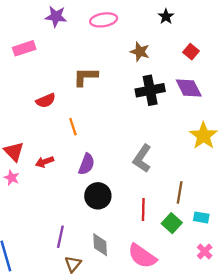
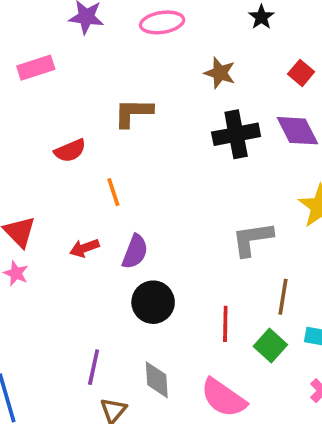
gray L-shape: (142, 158) -> (252, 239), moved, turned 48
red arrow: (45, 162) -> (84, 248), moved

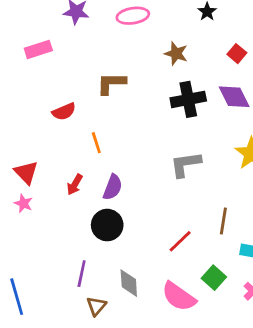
gray L-shape: (252, 239) -> (186, 164), moved
red arrow: (84, 248) -> (75, 185), turned -40
black circle: (153, 302) -> (107, 225), moved
red line: (225, 324) -> (180, 241), turned 45
green square: (270, 345) -> (214, 278), moved

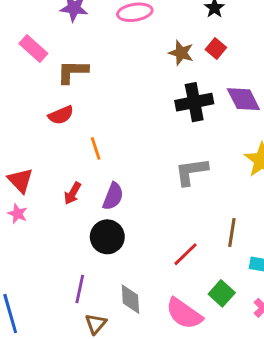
pink rectangle: (38, 49) -> (33, 48), turned 60
red square: (237, 54) -> (216, 48), moved
brown L-shape: (111, 83) -> (73, 72), moved

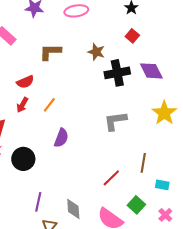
brown star: (181, 53) -> (96, 52), moved
brown L-shape: (73, 72) -> (50, 52), moved
orange line: (96, 148) -> (49, 105), turned 56
red arrow: (73, 193) -> (22, 105), moved
black circle: (107, 237) -> (23, 159), moved

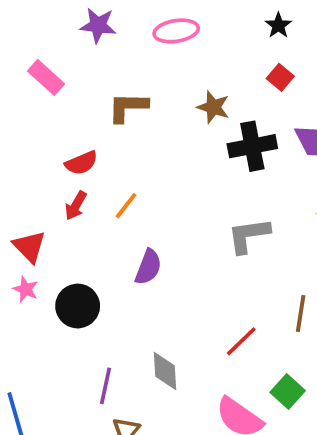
gray diamond: (73, 209) -> (165, 371), moved

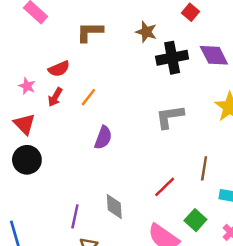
pink star: (26, 289) -> (27, 86), moved
black circle: (78, 306) -> (27, 160), moved

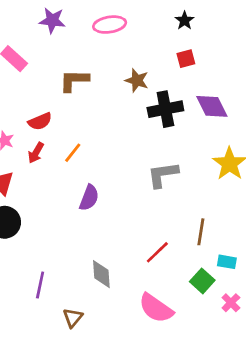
red square: (191, 12) -> (186, 59), turned 35
purple line: (75, 216) -> (40, 285), moved
green square: (195, 220) -> (202, 281), moved

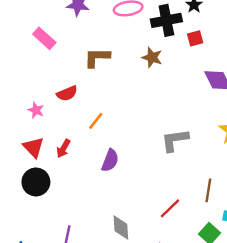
black cross: (165, 109) -> (166, 20), moved
red arrow: (36, 153) -> (63, 148), moved

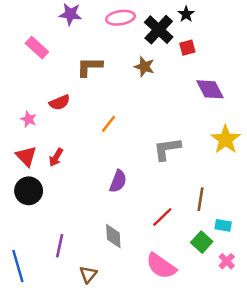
black cross: (166, 20) -> (159, 30), turned -36
orange line: (96, 121) -> (109, 124), moved
purple semicircle: (110, 160) -> (118, 181), moved

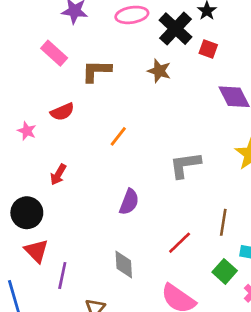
pink rectangle: (37, 48) -> (54, 53), moved
red square: (187, 48) -> (208, 49), turned 35
red triangle: (26, 156) -> (36, 251), moved

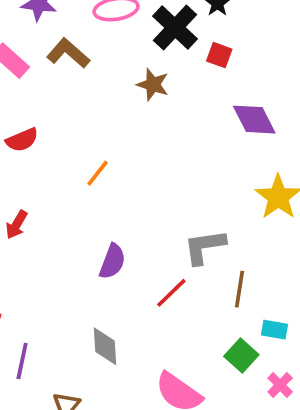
brown L-shape: (96, 71) -> (68, 53), moved, turned 40
gray L-shape: (185, 165) -> (204, 247), moved
red line: (180, 243) -> (171, 293), moved

